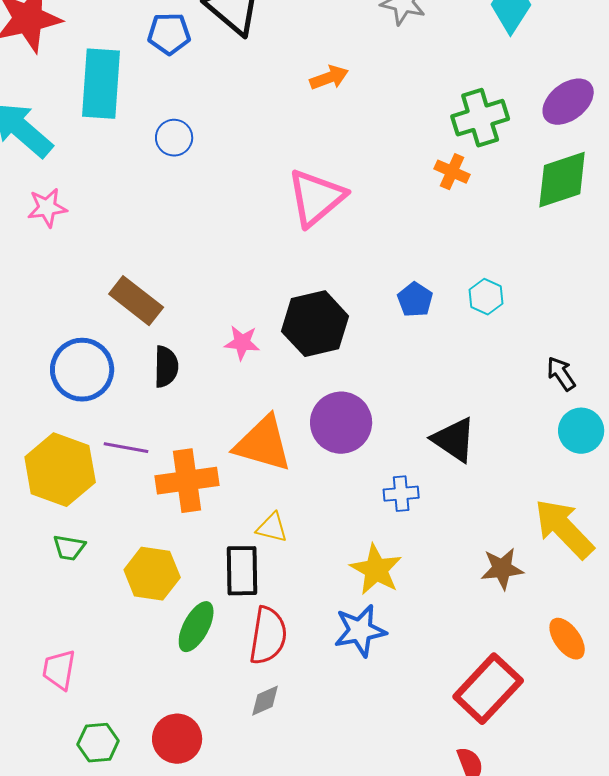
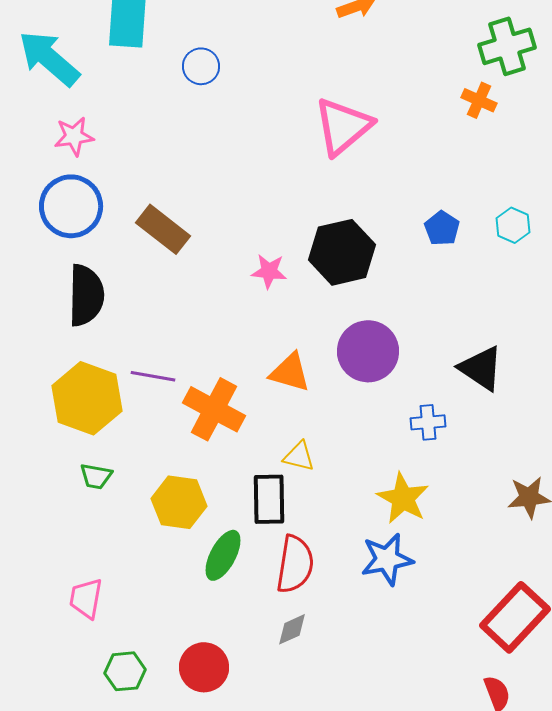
black semicircle: (166, 367) -> (86, 295), moved, size x1.5
blue circle: (82, 370) -> (71, 206), moved
orange triangle: (263, 444) -> (290, 372), size x0.7
orange cross: (187, 481) -> (214, 409), turned 36

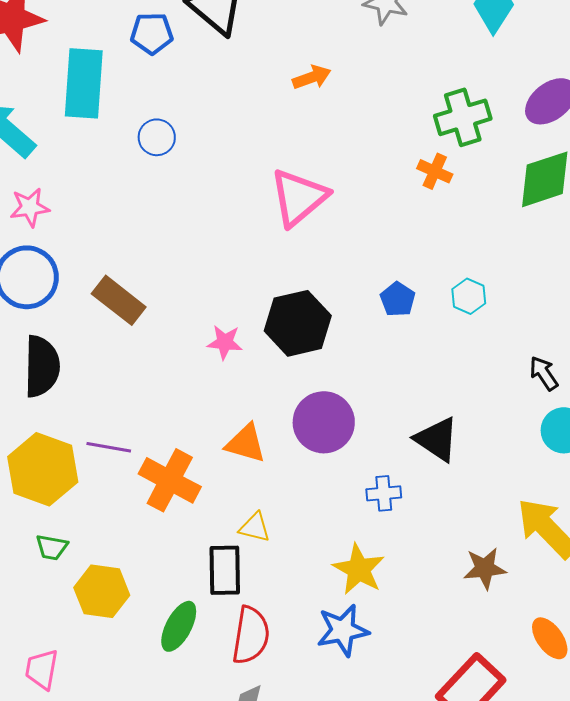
yellow hexagon: (179, 502) -> (102, 591), moved

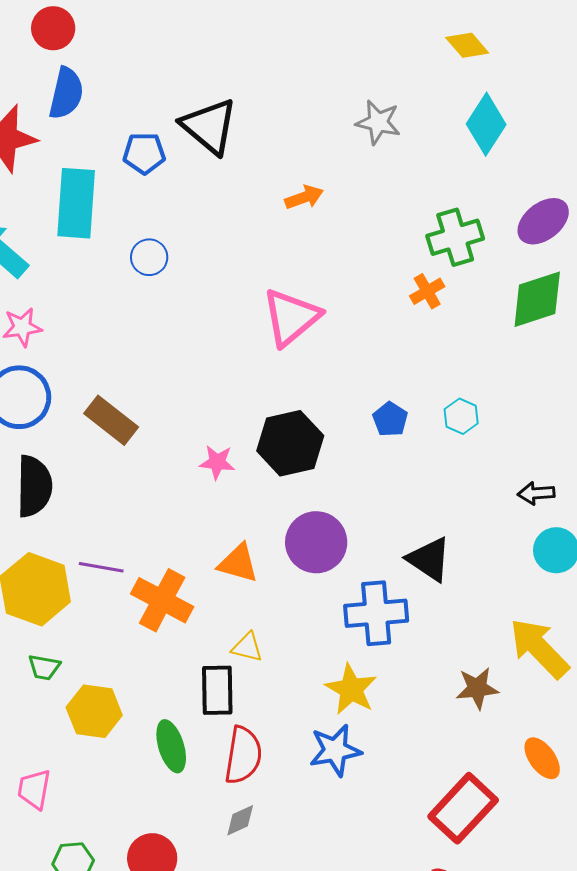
orange cross: (435, 171) -> (427, 291), turned 36
black arrow: (544, 373) -> (536, 493), turned -60
blue cross: (384, 493) -> (376, 613), size x1.8
green ellipse: (179, 626) -> (171, 746), turned -45

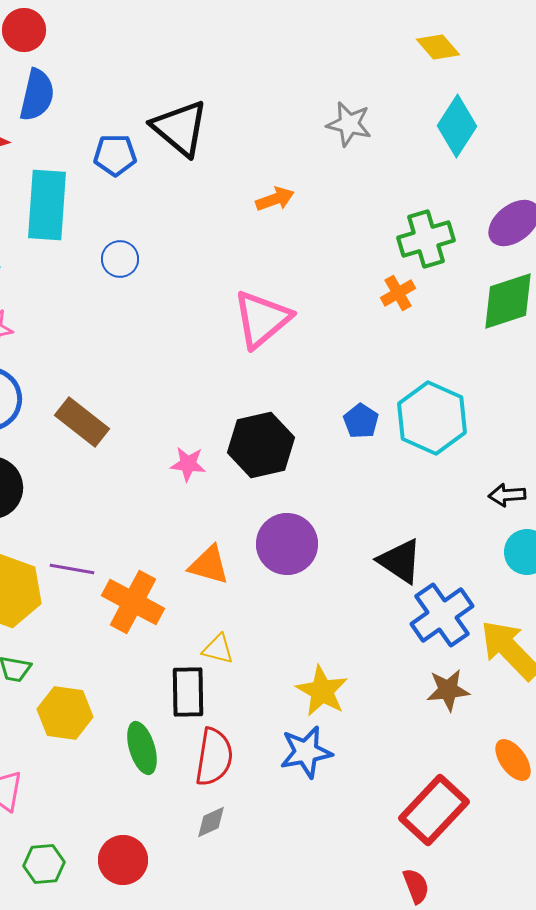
cyan hexagon: (461, 416) -> (432, 418), size x2.0
blue cross: (376, 613) -> (442, 615), moved, turned -30

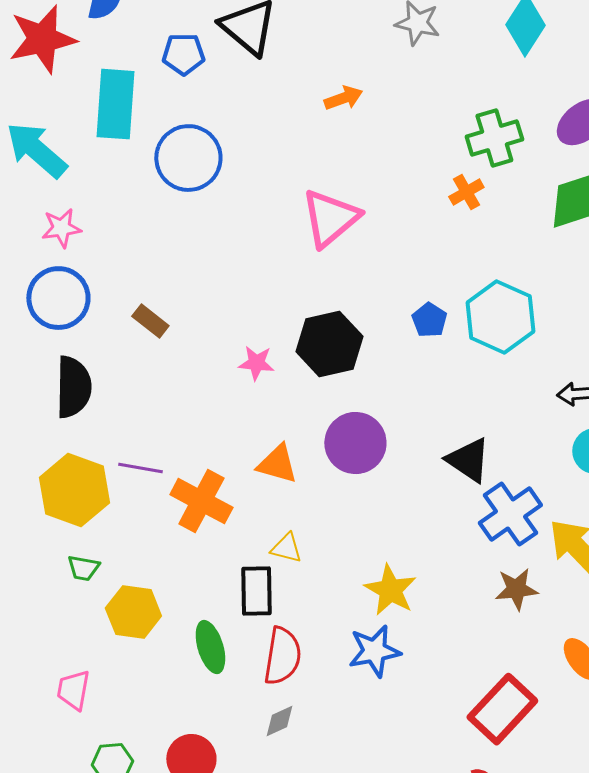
blue circle: (120, 259) -> (188, 158), size x1.8
brown rectangle: (82, 422) -> (150, 321), size x0.7

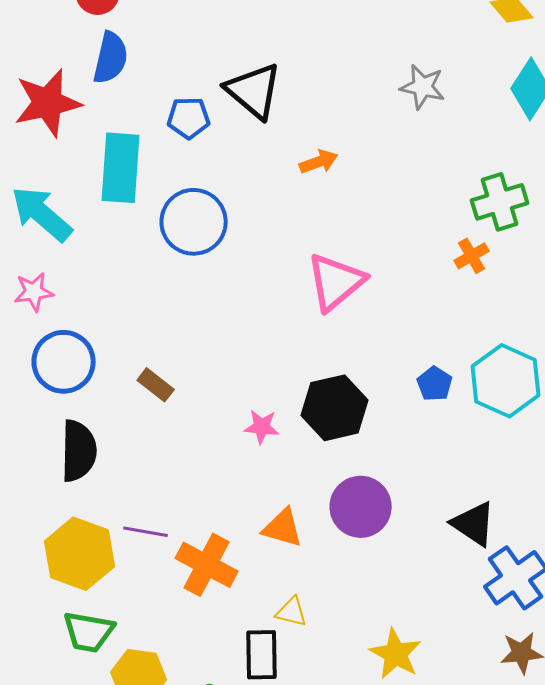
orange arrow: (343, 98) -> (319, 162), moved
pink star: (61, 228) -> (34, 292), moved
green trapezoid: (83, 568) -> (89, 632), size x1.6

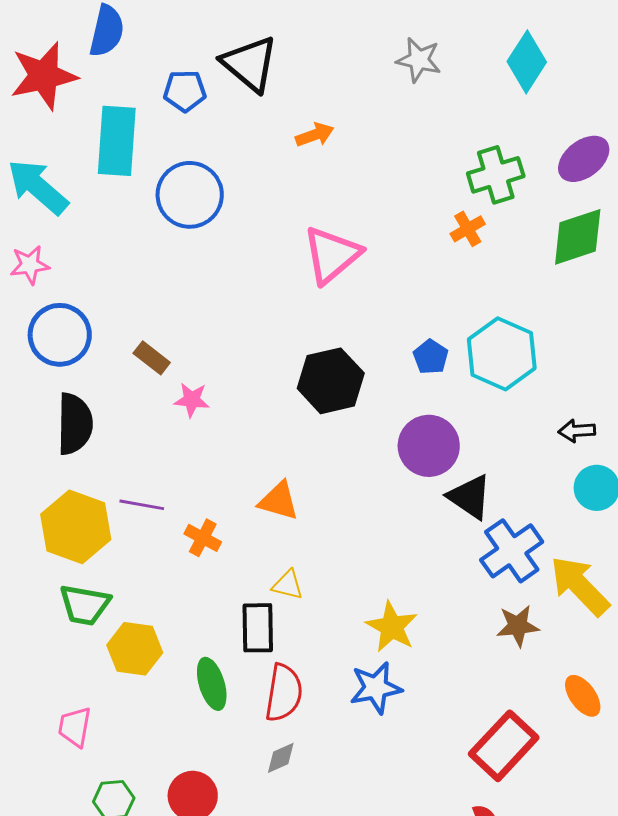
pink star: (262, 427) -> (192, 400), moved
purple circle: (361, 507) -> (429, 446), moved
orange cross: (207, 565) -> (203, 538), size x0.6

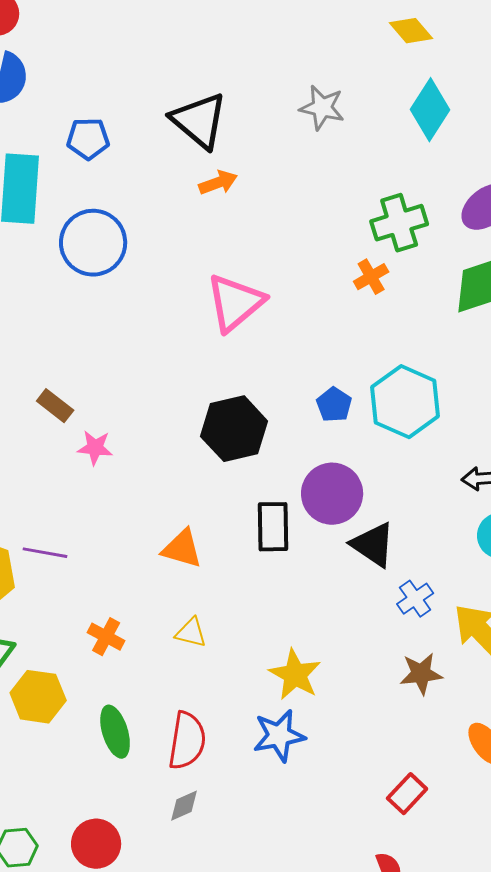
black triangle: (250, 64) -> (199, 121), moved
orange cross: (203, 538) -> (106, 637), moved
blue cross: (512, 551) -> (415, 599), size x0.6
black rectangle: (258, 628) -> (273, 527), moved
red rectangle: (504, 746) -> (407, 794), size x0.6

